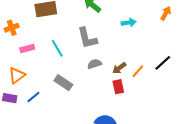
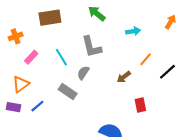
pink rectangle: (27, 48) -> (31, 57), turned -32
gray semicircle: (94, 64) -> (83, 73), moved, turned -40
orange line: (138, 71) -> (146, 59), moved
red rectangle: (118, 87) -> (140, 105), moved

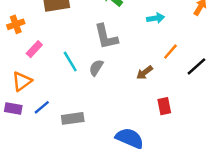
cyan line: (61, 57) -> (70, 61), moved
gray rectangle: (68, 92) -> (73, 118), moved, turned -42

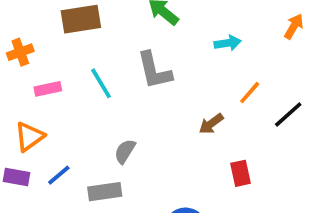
pink rectangle: (34, 49) -> (48, 89), turned 35
cyan line: (70, 61) -> (101, 83), moved
gray semicircle: (96, 68) -> (125, 151), moved

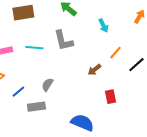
cyan arrow: (228, 43) -> (103, 26), turned 72
cyan line: (101, 83) -> (34, 48), turned -54
blue line: (59, 175) -> (18, 92), moved

